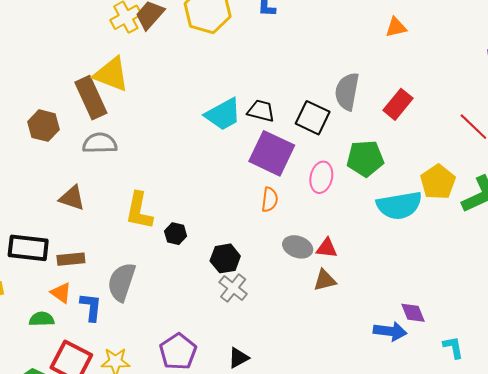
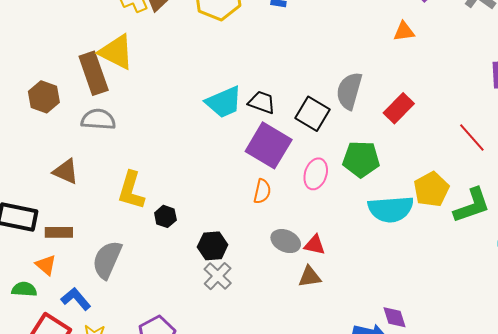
blue L-shape: (91, 307) -> (76, 299), moved, turned -52

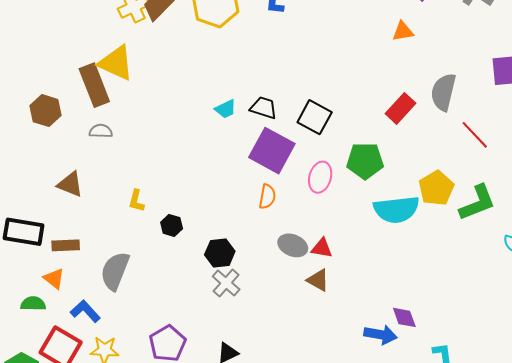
gray semicircle: (349, 91) -> (443, 92), moved
cyan trapezoid: (224, 102) -> (226, 109), size x0.6
gray semicircle: (98, 119) -> (101, 131), size x0.7
yellow L-shape: (131, 190) -> (136, 201), size x0.6
brown triangle: (310, 277) -> (318, 280), turned 40

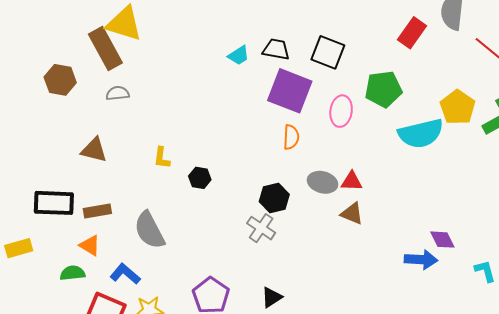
black hexagon: (220, 253) -> (274, 198), moved
gray semicircle: (115, 271) -> (149, 230), turned -42

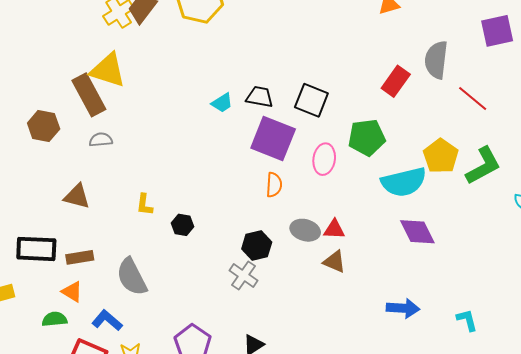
purple diamond: (442, 240) -> (417, 232), moved, size x1.4

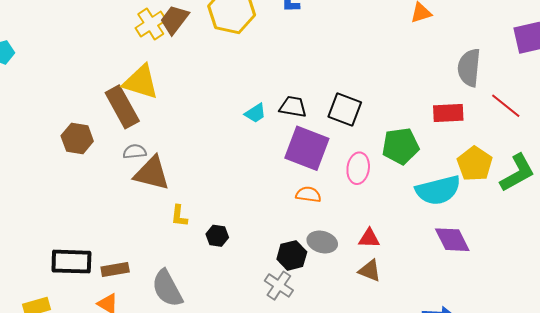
red rectangle: (396, 81) -> (448, 113), moved, turned 52
orange semicircle: (274, 185) -> (308, 194), turned -85
brown triangle: (77, 196) -> (152, 173), moved, size x1.4
gray ellipse: (305, 230) -> (322, 242), moved

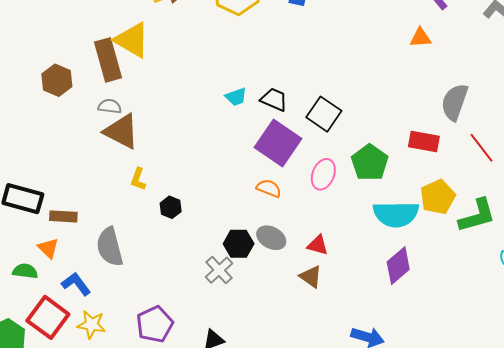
green pentagon: (400, 146) -> (370, 163), turned 30
purple diamond: (452, 240) -> (398, 266), turned 63

